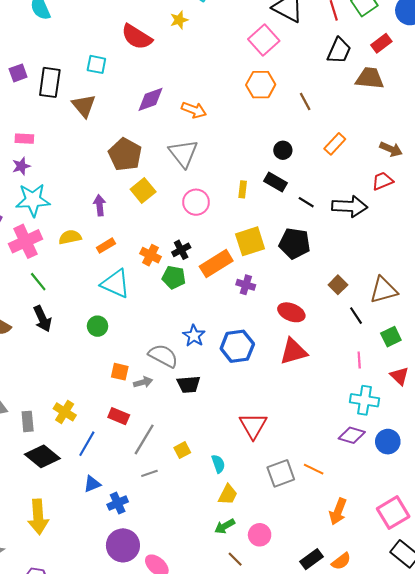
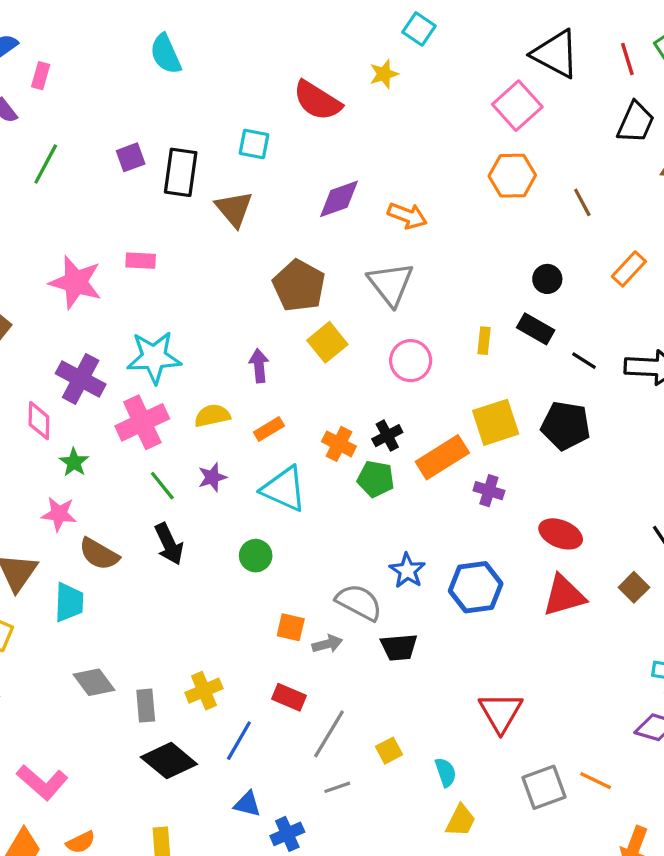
purple star: (21, 166) -> (212, 477), moved
brown square: (338, 285) -> (634, 587), moved
yellow cross: (65, 412) -> (204, 691), turned 35
blue triangle: (92, 484) -> (247, 804), turned 36

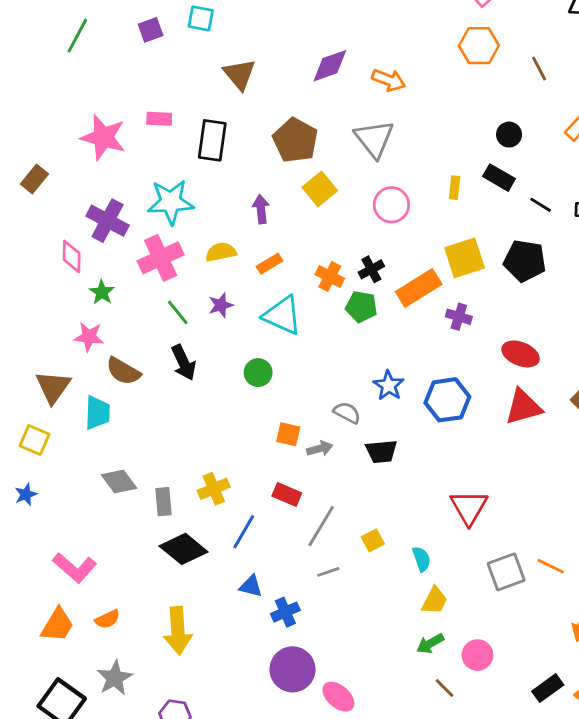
cyan square: (254, 144) -> (201, 18), moved
black rectangle: (181, 172) -> (212, 140), moved
gray semicircle: (359, 602) -> (347, 413), size x0.7

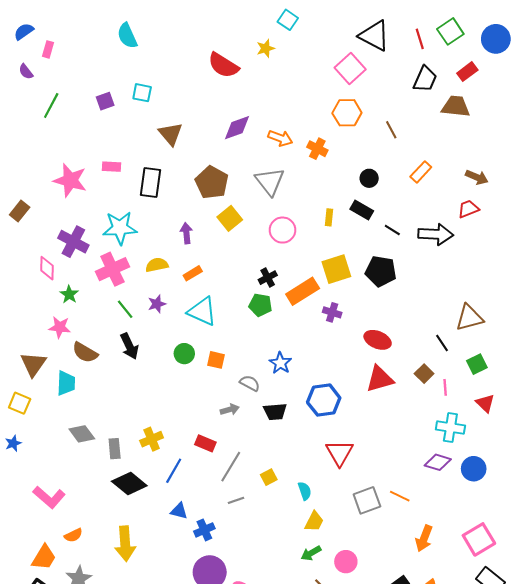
orange cross: (330, 277) -> (317, 149), moved
blue hexagon: (447, 400) -> (324, 400), moved
orange square: (288, 434) -> (216, 360), moved
orange trapezoid: (57, 625) -> (44, 557), moved

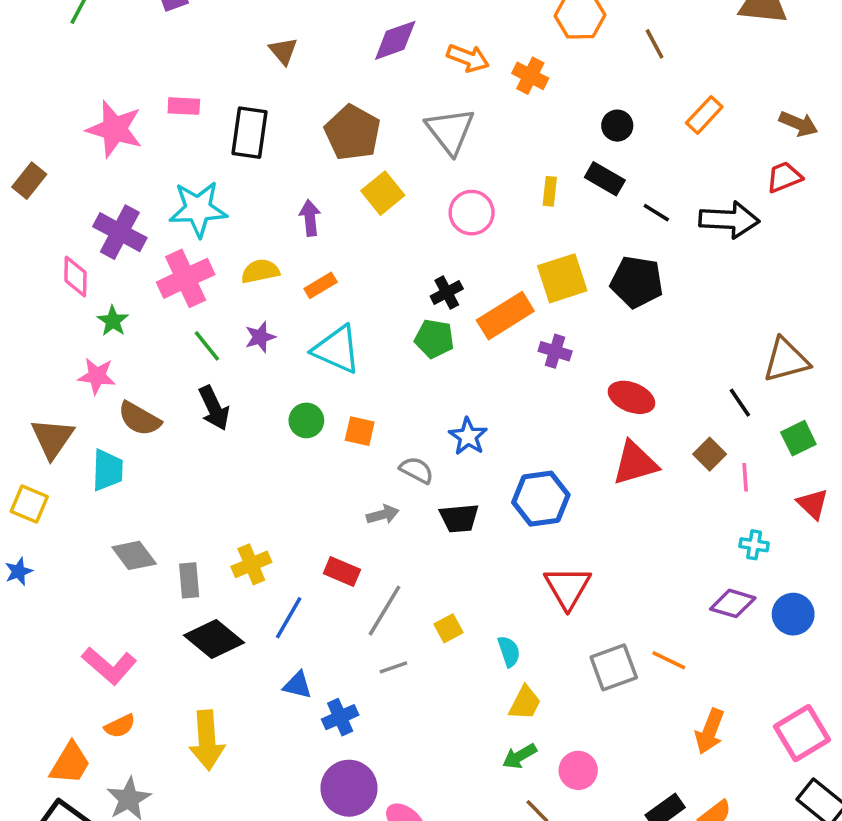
brown triangle: (171, 134) -> (283, 51), size x0.7
cyan cross: (450, 428) -> (754, 545), size x0.6
pink L-shape: (49, 497) -> (109, 666), moved

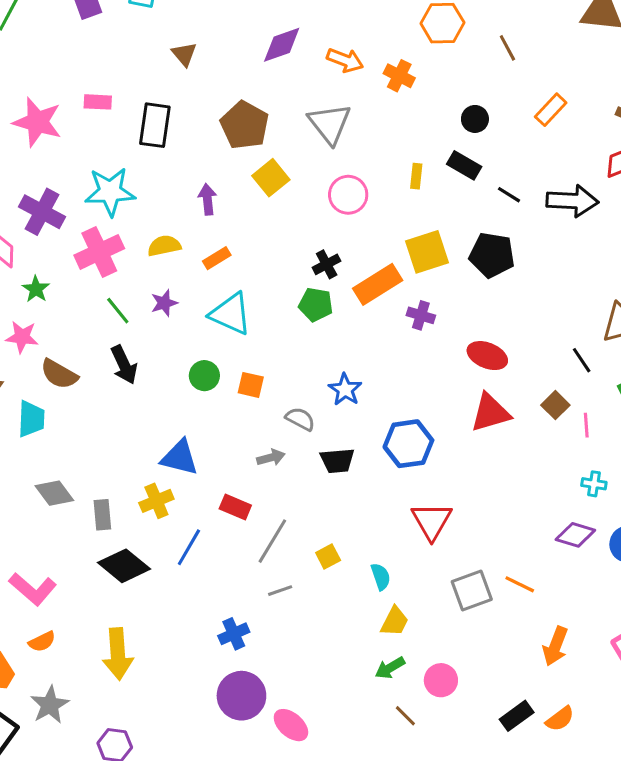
blue triangle: (297, 685) -> (180, 458), moved, size x1.5

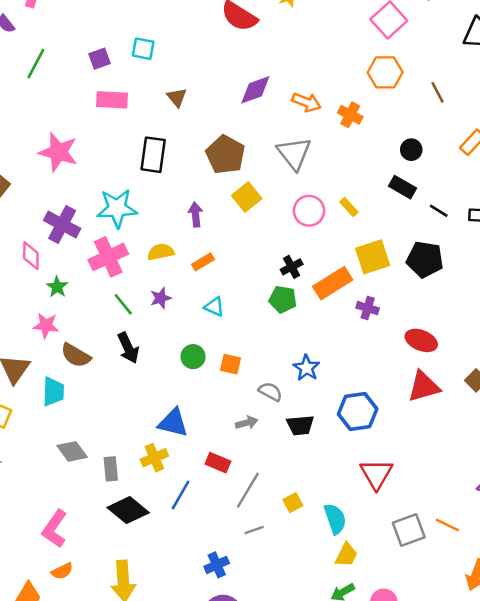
pink rectangle: (98, 102) -> (112, 100), moved, size x1.4
yellow rectangle: (416, 176) -> (349, 207), moved, turned -48
cyan triangle: (231, 314) -> (214, 307), size x0.6
cyan semicircle: (381, 577) -> (335, 519), size x1.4
pink L-shape: (33, 589) -> (55, 529), turned 84

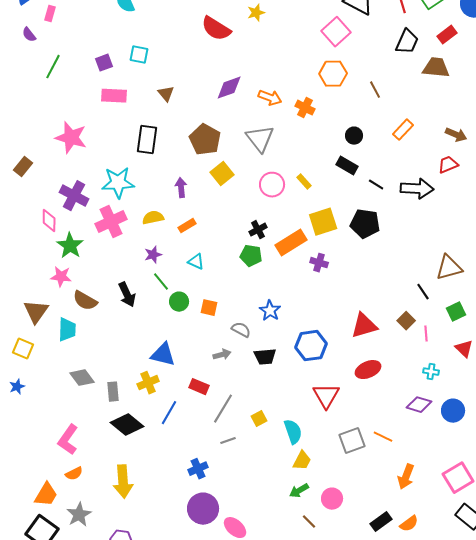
green star: (57, 287) -> (70, 246), size x1.5
green line: (123, 304) -> (161, 282), moved
red ellipse: (421, 340) -> (368, 370), moved, turned -45

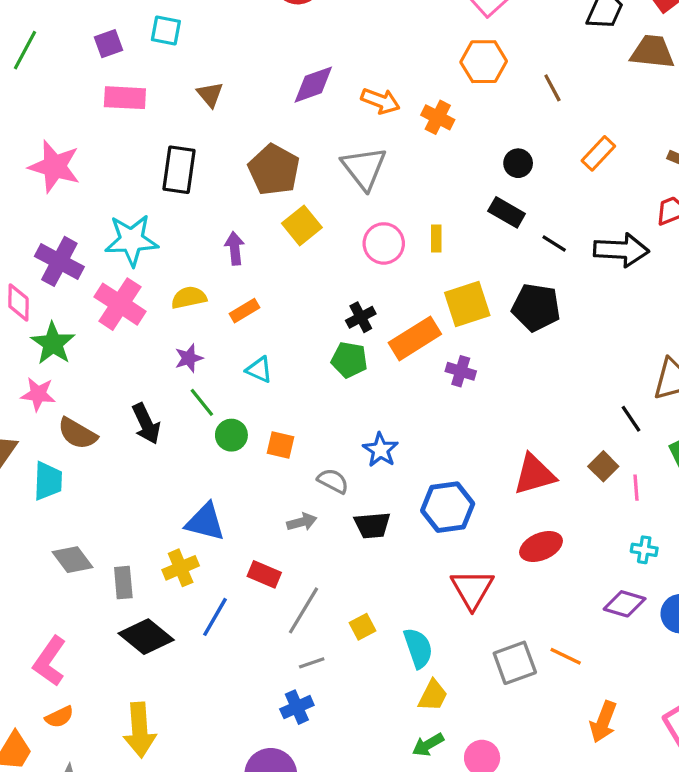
yellow rectangle: (304, 182) -> (436, 239), turned 42
pink cross: (111, 222) -> (120, 304), turned -32
blue cross: (198, 469) -> (297, 707), moved

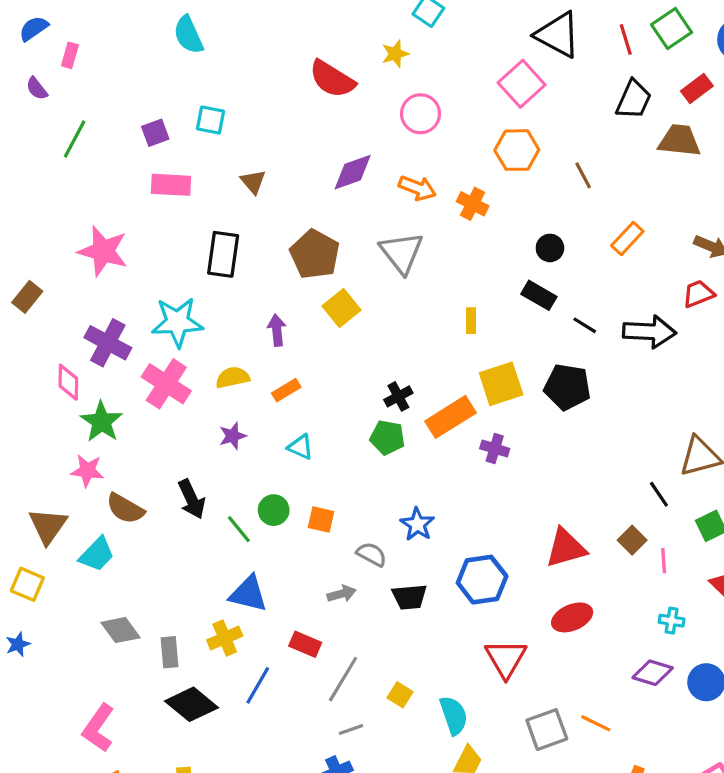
pink circle: (384, 243) -> (420, 114), moved
green line: (202, 402) -> (239, 529), moved
cyan trapezoid: (48, 481) -> (97, 554), turned 42
yellow square: (362, 627) -> (400, 695), turned -30

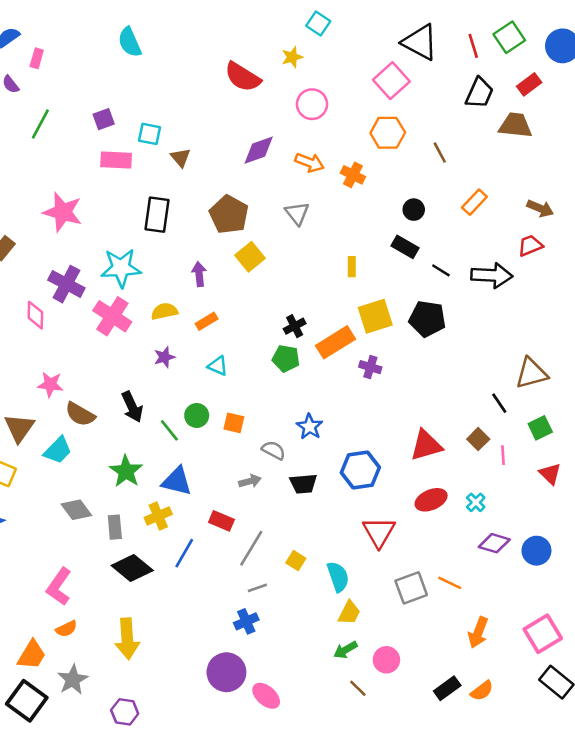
cyan square: (210, 120) -> (150, 134), moved
gray triangle: (402, 253) -> (297, 213), size x0.7
green star: (102, 422) -> (126, 471), moved
cyan cross: (672, 621) -> (476, 502), moved, turned 36

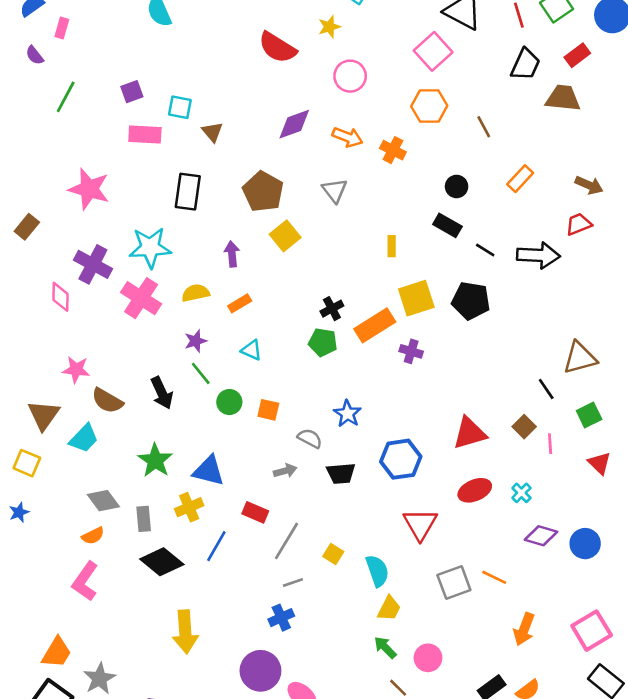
green line: (169, 430) -> (201, 373), moved
orange semicircle: (66, 629) -> (93, 536), moved
yellow arrow: (127, 639) -> (185, 632), moved
green arrow: (345, 650) -> (385, 647), turned 75

